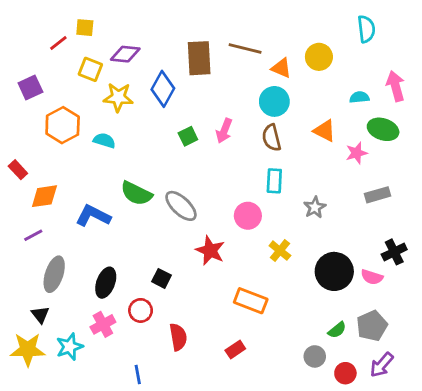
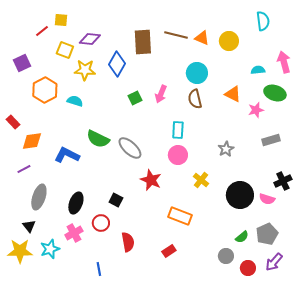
orange triangle: (281, 68) -> (202, 38), moved
cyan rectangle: (274, 181) -> (178, 130), moved

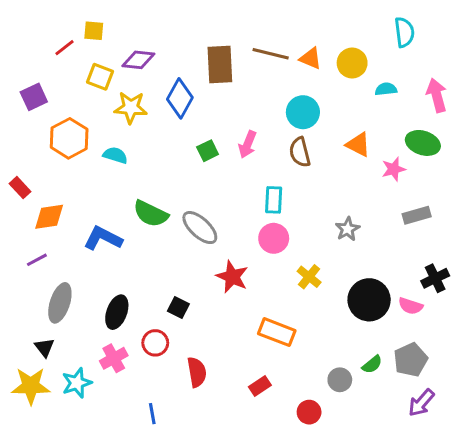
cyan semicircle: (258, 70) -> (386, 89), moved
gray circle: (226, 256) -> (340, 380), moved
red circle: (248, 268) -> (309, 412), moved

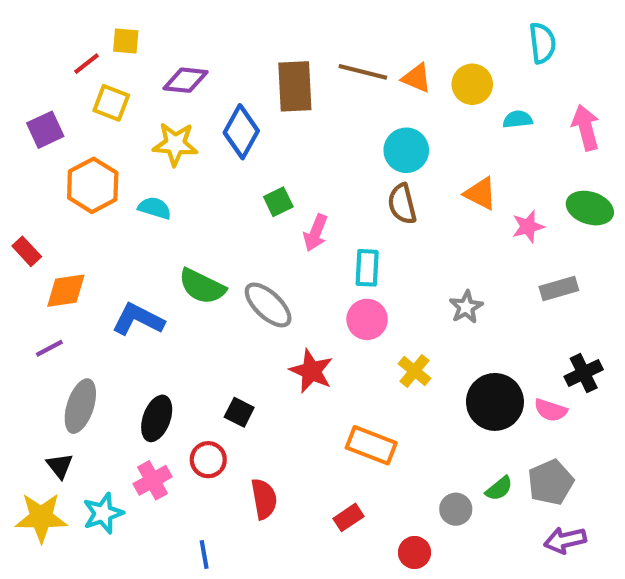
yellow square: (100, 77) -> (111, 103), moved
green ellipse: (423, 143) -> (590, 208), moved
pink arrow: (248, 144) -> (315, 233), moved
purple arrow: (421, 403) -> (565, 540), turned 36

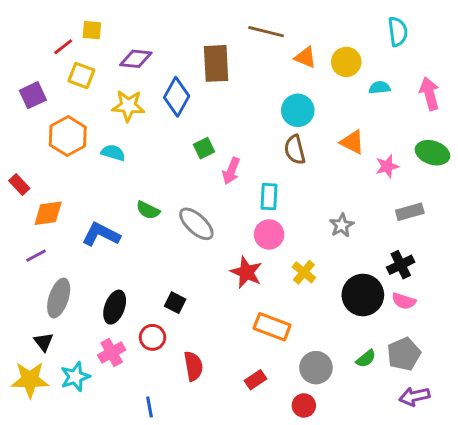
brown line: (363, 72) -> (266, 32), moved
green semicircle: (202, 286) -> (148, 210), size x0.7
red star: (311, 371) -> (246, 272), moved
black cross: (584, 373) -> (401, 265), moved
gray circle: (456, 509) -> (316, 368), moved, size x1.4

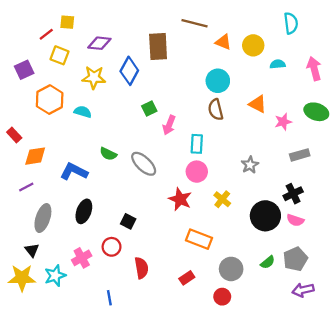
black ellipse: (115, 307) -> (84, 211), moved

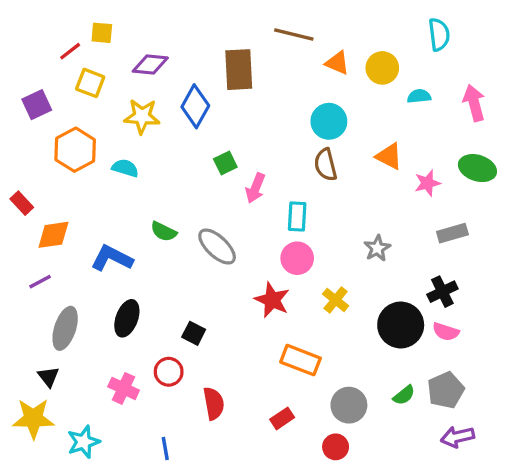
pink cross: (82, 258) -> (124, 388), turned -36
cyan star: (55, 276) -> (83, 442), moved

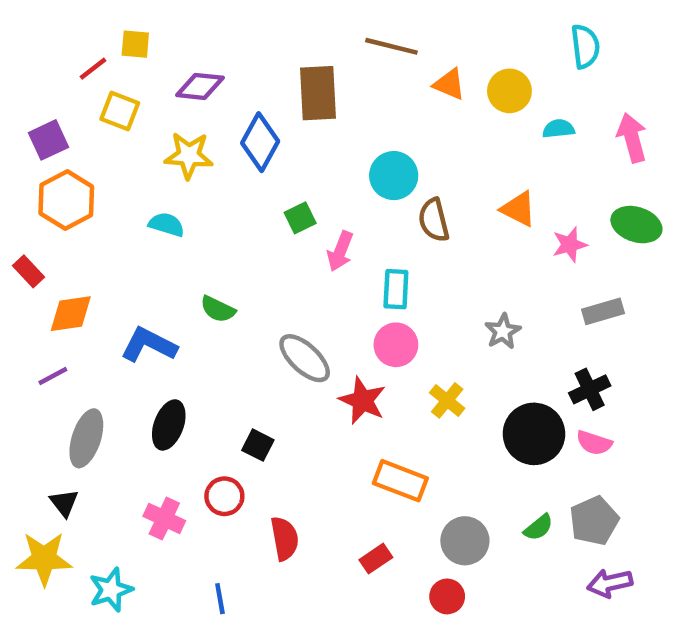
cyan circle: (329, 121) -> (394, 176), moved
orange hexagon: (75, 150) -> (66, 200), moved
gray ellipse: (217, 247) -> (305, 358), moved

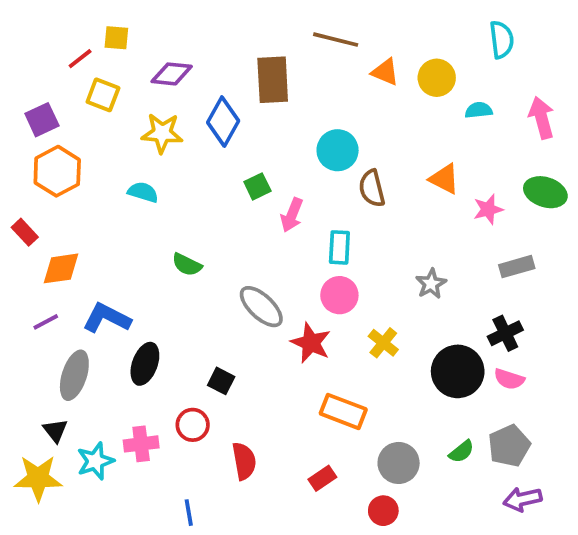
blue L-shape: (149, 345) -> (107, 318), moved
pink cross: (164, 519) -> (141, 444), turned -32
cyan star: (111, 590) -> (95, 461), moved

